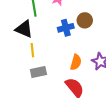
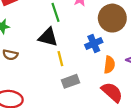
brown circle: (85, 20) -> (112, 18), size x1.6
blue cross: (66, 28) -> (94, 43), moved

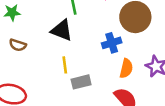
yellow line: (60, 59) -> (65, 65), moved

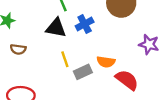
blue cross: (112, 43) -> (85, 24), moved
orange semicircle: (126, 68) -> (106, 62), moved, turned 96

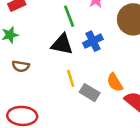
orange semicircle: (106, 62) -> (115, 82), turned 48
gray rectangle: (83, 72) -> (90, 93), turned 54

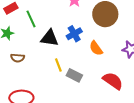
green line: (69, 16) -> (31, 19), moved
orange semicircle: (115, 82) -> (96, 48), moved

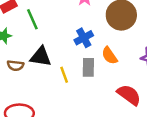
black triangle: (50, 38) -> (41, 57), moved
gray rectangle: (74, 75) -> (88, 67), moved, turned 63

